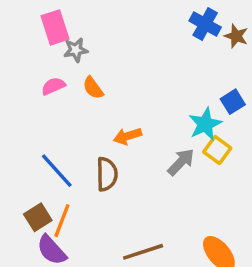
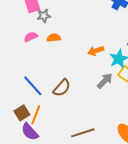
orange semicircle: (93, 88) -> (54, 38), turned 120
orange arrow: (128, 136) -> (96, 51), moved
brown semicircle: (107, 174) -> (62, 88), turned 42

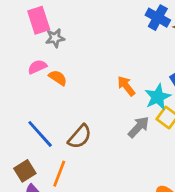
orange semicircle: (54, 38) -> (58, 78), moved, turned 40
orange arrow: (96, 51) -> (126, 86), turned 70
orange line: (36, 115) -> (59, 174), moved

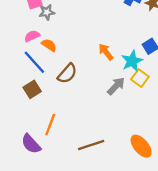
blue line: (40, 134) -> (34, 62), moved
brown semicircle: (80, 137) -> (67, 73), moved
brown square: (25, 171) -> (32, 89), moved

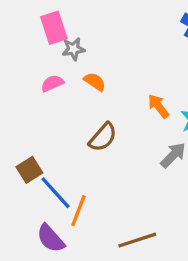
orange semicircle: (49, 45) -> (95, 82), moved
blue line: (34, 62) -> (56, 193), moved
brown square: (32, 89) -> (29, 170), moved

